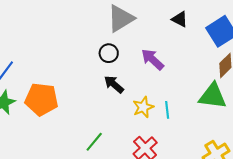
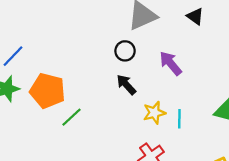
black triangle: (180, 19) -> (195, 16), moved
green line: (94, 142) -> (72, 117), moved

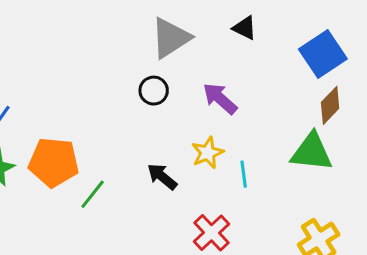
black arrow: (126, 85) -> (162, 177), moved
yellow star: (154, 113) -> (208, 153), moved

